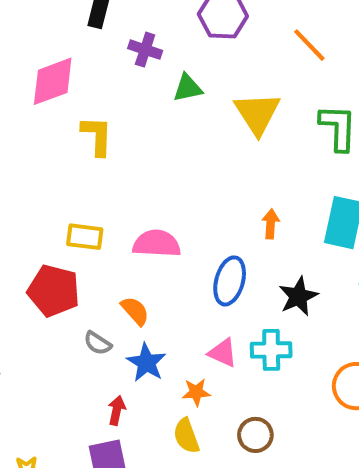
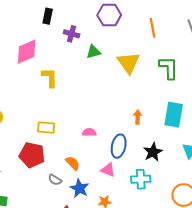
orange line: (309, 45) -> (153, 28), turned 36
pink semicircle: (157, 244) -> (89, 132), moved, size x0.6
pink triangle: (223, 353) -> (108, 170), moved

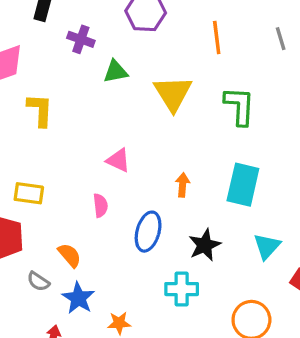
pink semicircle: (89, 132) -> (100, 205), turned 80
pink triangle: (108, 170) -> (118, 160), moved

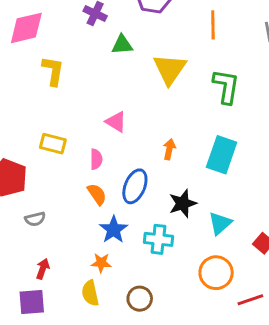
yellow rectangle: (29, 193) -> (53, 144), moved
cyan triangle: (267, 246) -> (220, 223), moved
orange semicircle: (70, 255) -> (97, 194), moved
gray semicircle: (38, 281) -> (35, 219), turned -54
blue star: (78, 298) -> (114, 230), moved

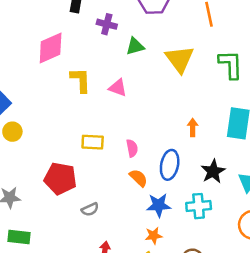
pink triangle: (116, 122) -> (118, 88), moved
blue star: (114, 230) -> (159, 205), turned -30

